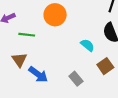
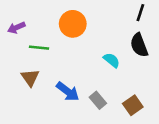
brown square: (105, 66) -> (133, 105), moved
blue arrow: (38, 74) -> (68, 91), moved

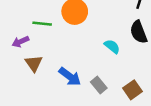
purple arrow: (16, 28) -> (20, 42), moved
green line: (39, 48) -> (42, 24), moved

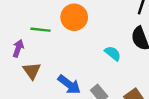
purple arrow: (20, 42) -> (18, 48), turned 133

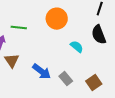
orange circle: (74, 17) -> (57, 19), moved

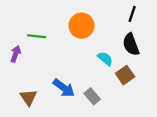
brown triangle: (12, 61) -> (28, 97), moved
brown square: (94, 83) -> (125, 75), moved

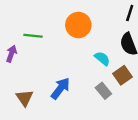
blue arrow: (64, 88) -> (60, 88), turned -90
gray rectangle: (92, 96) -> (103, 91), moved

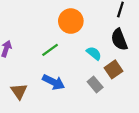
green line: (33, 36) -> (50, 50), moved, turned -42
blue arrow: (60, 88) -> (54, 82), turned 80

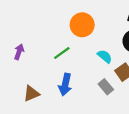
blue arrow: (54, 82) -> (65, 85), turned 75
brown triangle: (19, 91) -> (31, 94), turned 42

